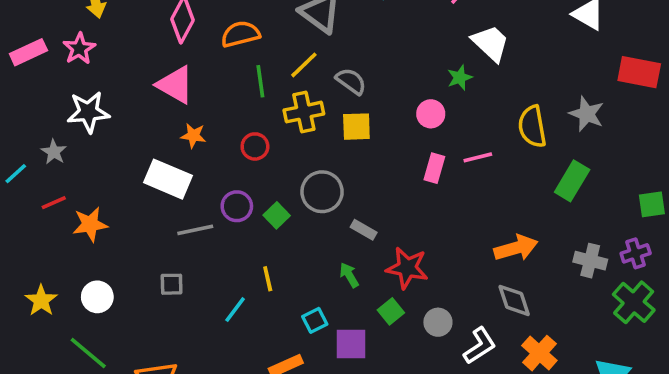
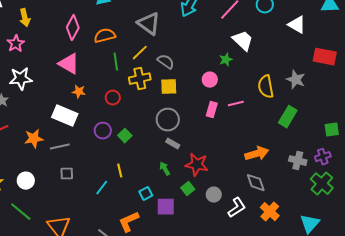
gray circle: (322, 192) -> (168, 120), moved
orange star: (90, 224) -> (34, 139), moved
gray line: (195, 230) -> (60, 147), moved

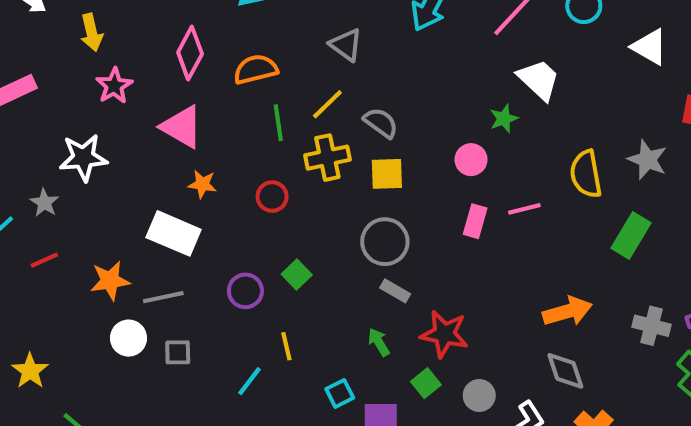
gray triangle: (149, 24) -> (346, 45), size x0.7
pink star: (16, 44) -> (114, 86), moved
purple circle: (103, 131) -> (245, 291), moved
white circle: (26, 181) -> (128, 338), moved

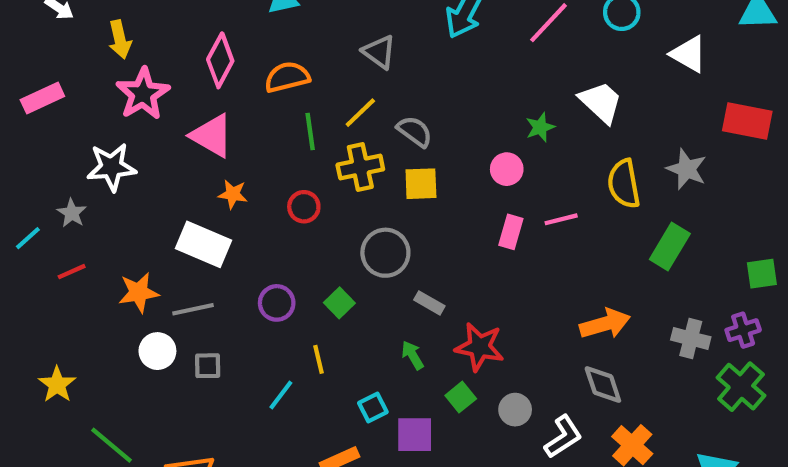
white trapezoid: (539, 80) -> (601, 102), moved
pink star: (114, 86) -> (143, 94), size x1.4
gray circle: (385, 242) -> (385, 253), moved
green square: (297, 274) -> (339, 303), moved

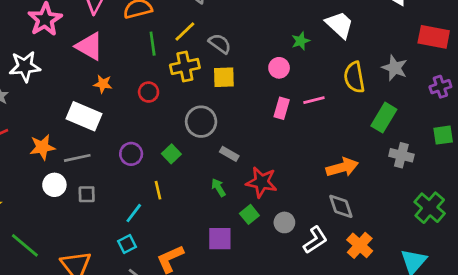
purple cross: (743, 330) -> (440, 87), moved
gray cross: (691, 338) -> (401, 155), moved
cyan square: (373, 408) -> (127, 244), moved

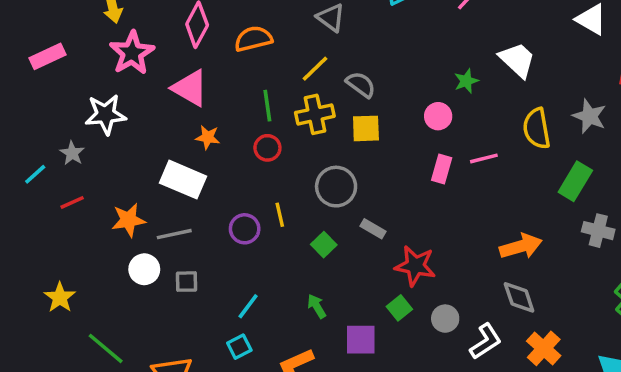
green line: (153, 44) -> (267, 106), moved
green square: (171, 154) -> (324, 245), moved
green arrow: (218, 188) -> (317, 306), moved
yellow line: (158, 190) -> (280, 215), moved

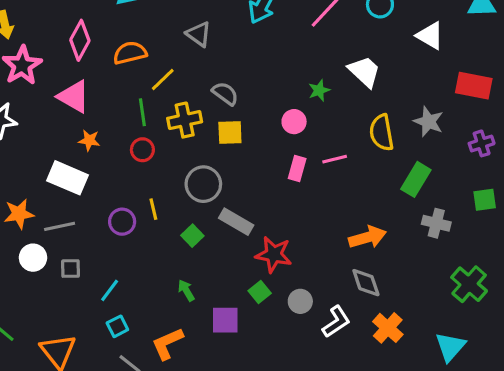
yellow line: (315, 69) -> (163, 79), moved
gray rectangle: (373, 229) -> (236, 222), size x1.5
cyan line: (248, 306) -> (110, 290), moved

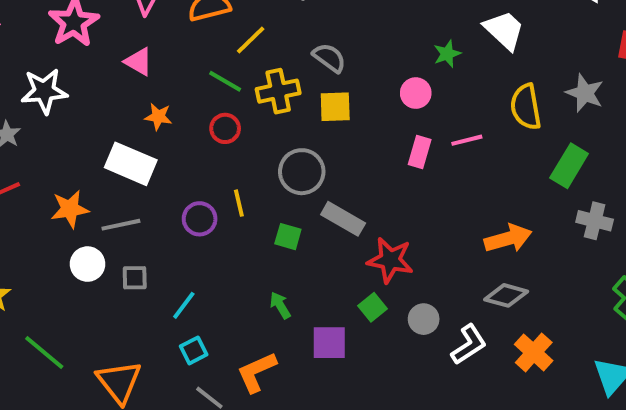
pink triangle: (74, 97) -> (139, 62), size x0.7
green line: (142, 112) -> (225, 81), turned -52
green square: (192, 236) -> (288, 237), turned -30
gray diamond: (366, 283) -> (506, 295), turned -56

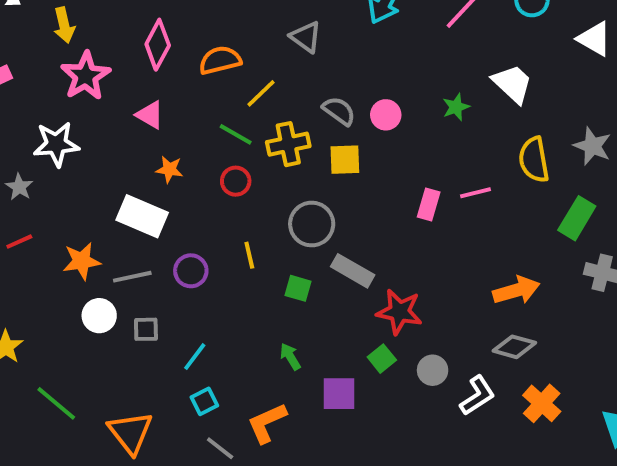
pink circle: (416, 93) -> (386, 115), moved
purple circle: (200, 219) -> (191, 271), moved

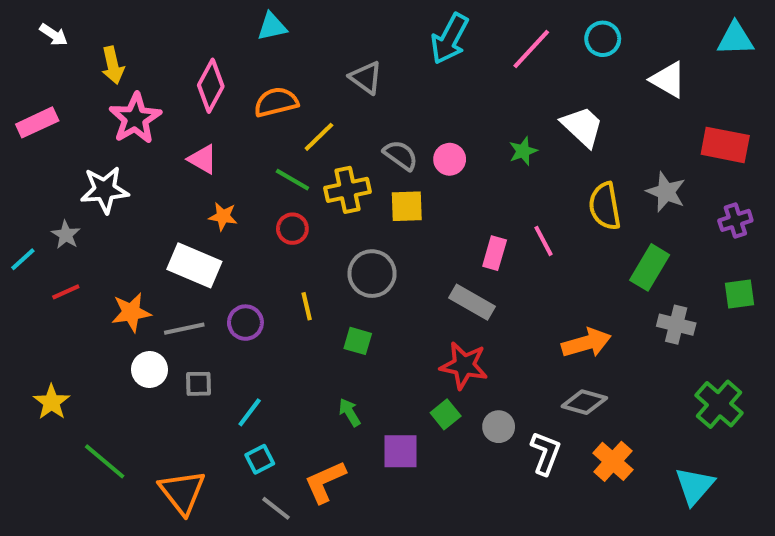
pink line: (475, 193) -> (544, 241), turned 76
gray rectangle: (353, 271) -> (472, 302), moved
white L-shape: (477, 396) -> (546, 453), turned -36

